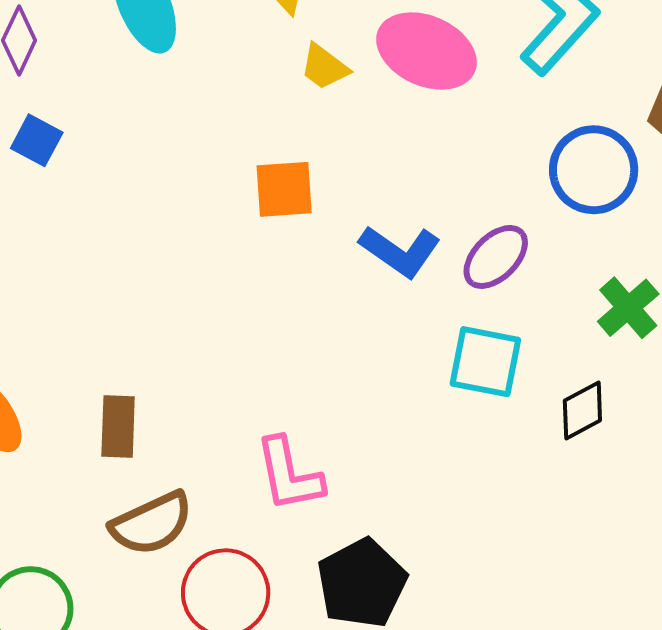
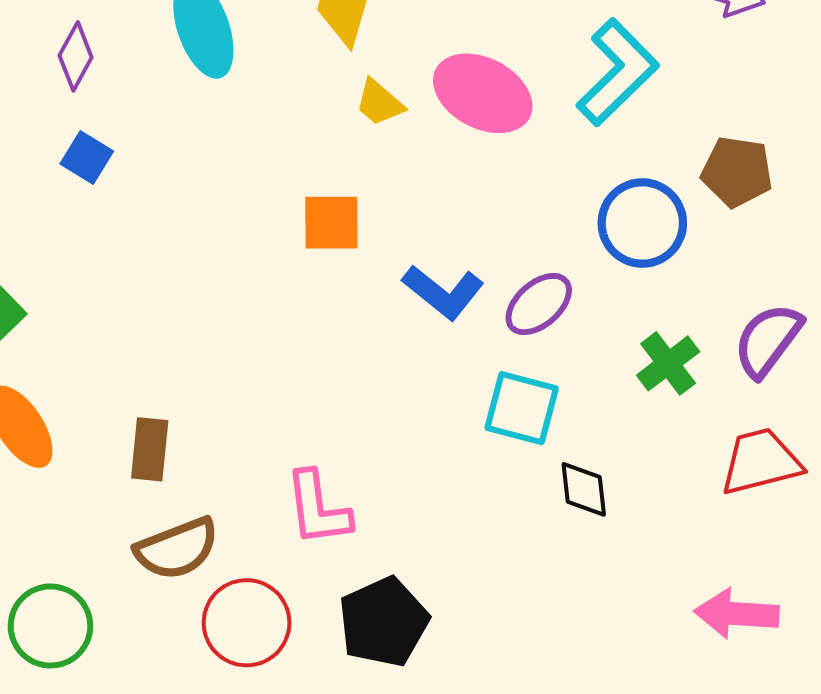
black diamond: (582, 410) -> (584, 489), moved, turned -72

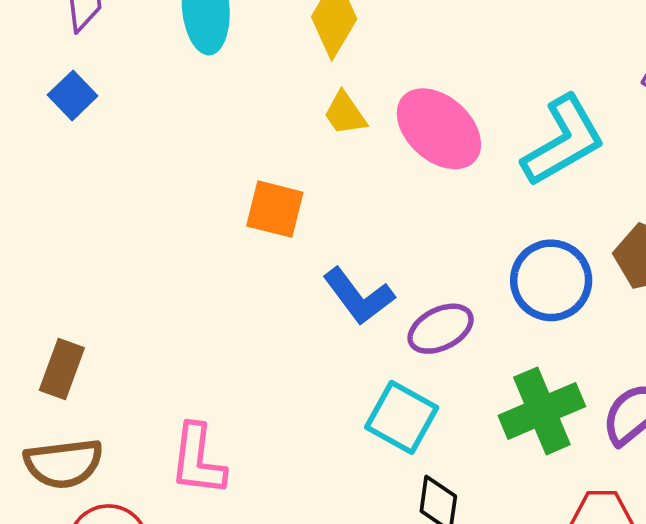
green cross: (668, 363) -> (542, 411), size x1.4

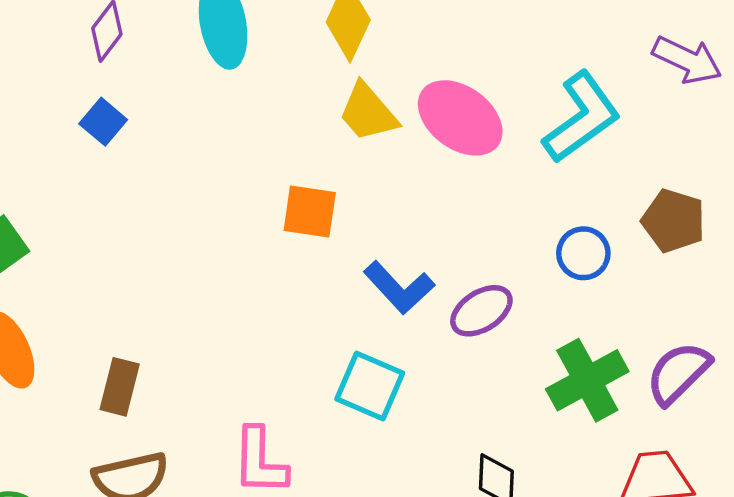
yellow trapezoid: (345, 114) -> (368, 112), size x1.4
blue circle: (551, 280) -> (583, 253), size x0.7
cyan square: (402, 417) -> (370, 386), moved

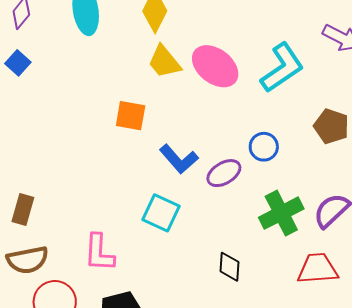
blue circle: (583, 253) -> (264, 147), moved

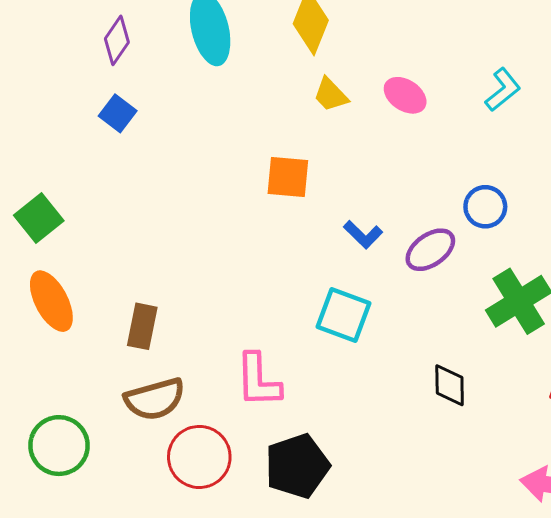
yellow trapezoid: (164, 62) -> (331, 95), size x0.7
pink ellipse: (215, 66) -> (405, 95), size x0.6
cyan L-shape: (282, 68) -> (503, 90), size x0.6
blue L-shape: (179, 159) -> (363, 235), size x0.7

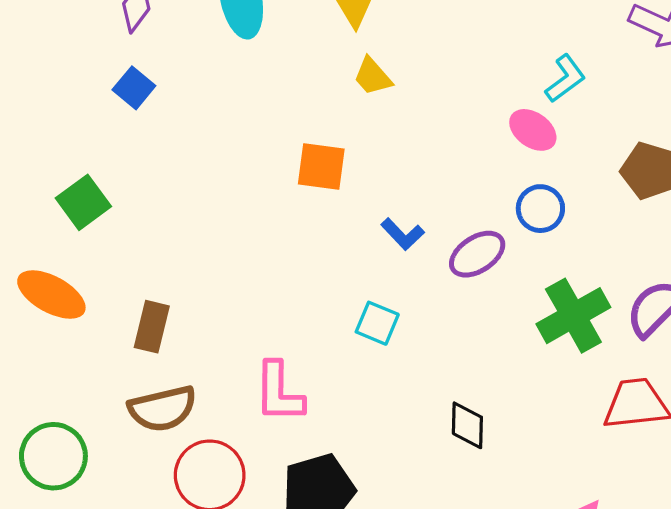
pink ellipse: (405, 95) -> (533, 130), moved
green square: (39, 218) -> (83, 202), moved
orange ellipse: (51, 301) -> (51, 294), turned -36
cyan square: (344, 315) -> (377, 323), size x0.7
black diamond: (450, 385) -> (467, 425), moved

